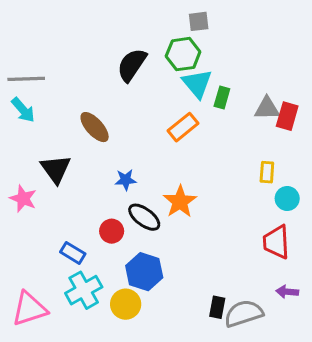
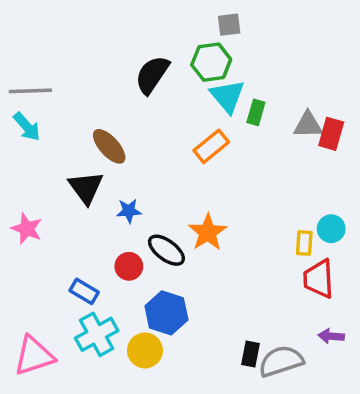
black triangle: (56, 169) -> (86, 188), moved
yellow rectangle: (267, 172) -> (304, 243), moved
blue star: (126, 180) -> (129, 211), moved

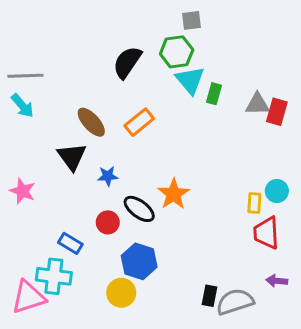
orange rectangle: (211, 146) -> (139, 122), moved
cyan cross: (97, 334) -> (54, 276), moved, turned 36

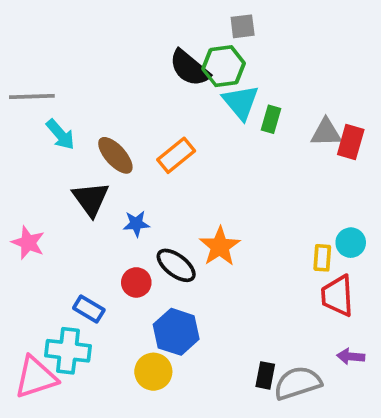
black semicircle: (127, 62) -> (189, 68), moved, turned -84
cyan arrow: (22, 106) -> (60, 134), moved

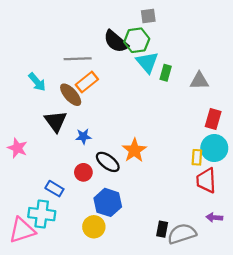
gray line: (32, 96) -> (78, 59), moved
red rectangle: (351, 142) -> (213, 119), moved
orange rectangle: (176, 155) -> (87, 82), moved
cyan circle: (351, 243) -> (214, 148), size x1.5

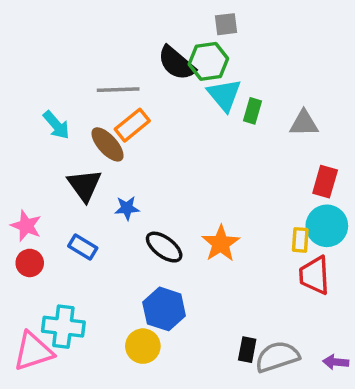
orange star: (134, 150) -> (221, 244), moved
red circle: (83, 172) -> (30, 263), moved
blue rectangle: (54, 189) -> (83, 247), moved
purple arrow: (214, 218) -> (336, 362), moved

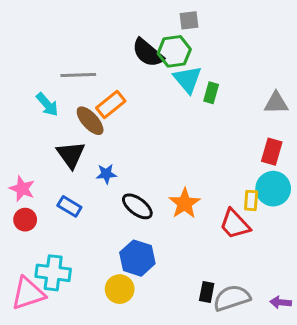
gray line: (118, 90) -> (78, 75), moved
gray triangle: (304, 123) -> (276, 103), moved
red trapezoid: (314, 275) -> (235, 224), moved, turned -40

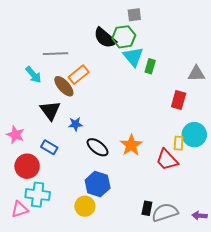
red rectangle: (272, 152) -> (179, 100), moved
red circle: (25, 220) -> (27, 166), moved, size x1.5
pink triangle: (28, 293) -> (20, 209), size x0.7

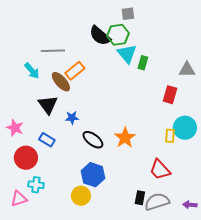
red trapezoid: (167, 160) -> (160, 170), moved
cyan cross: (38, 195) -> (36, 185), size x0.7

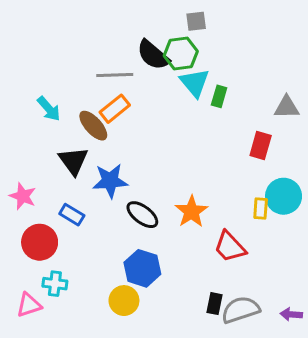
gray line: (53, 51) -> (115, 75), moved
blue star: (72, 118) -> (110, 181), size x1.6
red trapezoid: (160, 170) -> (230, 247), moved

